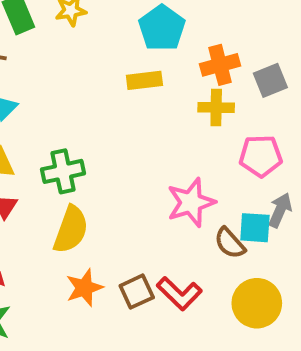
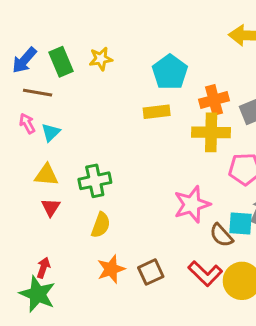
yellow cross: (216, 107) -> (211, 132), size x1.4
yellow semicircle: (71, 230) -> (101, 225), size x0.7
red L-shape: (179, 294) -> (205, 274), moved

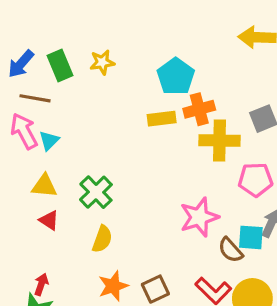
orange cross: (214, 100) -> (199, 109), moved
pink arrow: (27, 124) -> (24, 131), size x1.6
green cross: (95, 181) -> (96, 192), turned -32
red triangle: (51, 207) -> (49, 220), turned -30

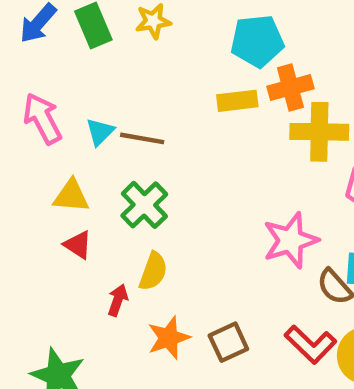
cyan pentagon: (176, 76) -> (257, 41), turned 30
brown line: (35, 98) -> (142, 138), moved
cyan triangle: (49, 141) -> (100, 132), moved
red arrow: (41, 284) -> (118, 300), moved

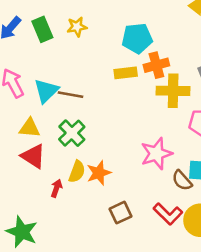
cyan triangle: (100, 132) -> (46, 91), size x1.5
red triangle: (78, 245) -> (33, 156), size x1.5
orange star: (169, 338) -> (99, 173), moved

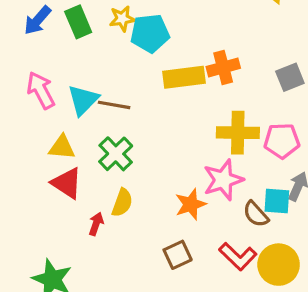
cyan pentagon: (137, 38) -> (150, 33), moved
yellow rectangle: (126, 73) -> (184, 77), size x1.4
yellow cross: (173, 91) -> (238, 133), moved
orange star: (99, 173) -> (191, 204), moved

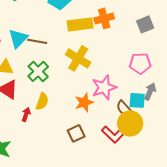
yellow cross: (238, 133) -> (78, 58), moved, turned 30
yellow circle: (279, 265) -> (130, 123), moved

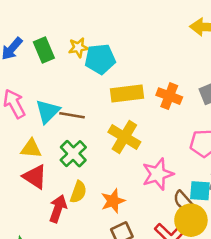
orange cross: (104, 18) -> (169, 96), moved, turned 36
orange star: (84, 102) -> (113, 201), moved
red arrow: (26, 114) -> (58, 209), size x1.5

